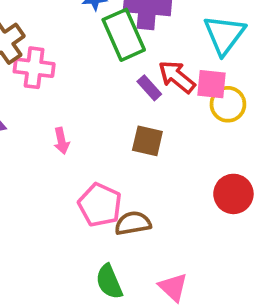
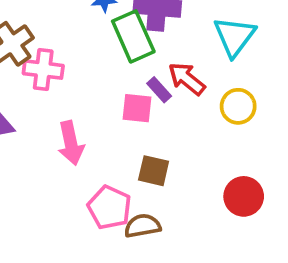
pink square: (211, 84) -> (137, 108), moved
pink arrow: (62, 141) -> (71, 143), size x1.6
brown square: (147, 141) -> (154, 171), moved

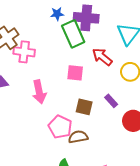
purple rectangle: (159, 90) -> (111, 101), moved

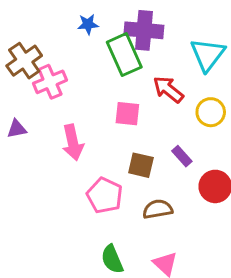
blue star: (57, 14) -> (88, 24), moved
pink cross: (24, 52) -> (50, 82), turned -30
brown semicircle: (78, 137) -> (158, 209), moved

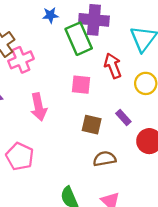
red arrow: (168, 89) -> (113, 66), turned 30
pink pentagon: (105, 196) -> (20, 156), moved

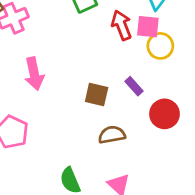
pink square: (81, 85) -> (148, 27), moved

